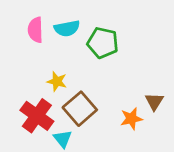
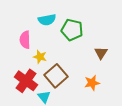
pink semicircle: (35, 30) -> (25, 40), moved
brown triangle: (154, 101) -> (101, 53), moved

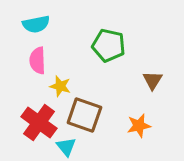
cyan semicircle: (47, 20) -> (36, 24), moved
brown square: (56, 76) -> (84, 115), turned -30

